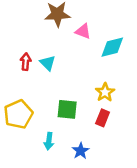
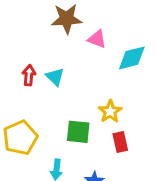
yellow star: (105, 92) -> (110, 112), moved
red rectangle: (103, 118) -> (120, 142), turned -35

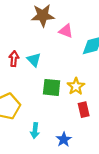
green square: (78, 132) -> (52, 87), moved

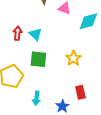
green square: (52, 87) -> (38, 59), moved
red rectangle: (84, 110) -> (80, 92), moved

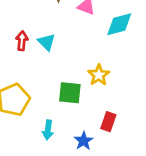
green square: (38, 59) -> (70, 93), moved
red rectangle: (80, 92) -> (108, 122), turned 32

